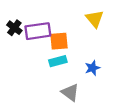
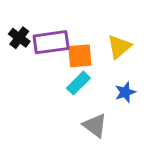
yellow triangle: (95, 19) -> (119, 47), moved, turned 30
cyan rectangle: (58, 61) -> (78, 83), turned -30

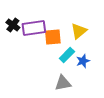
cyan rectangle: (78, 83) -> (67, 55), moved
gray triangle: (95, 125) -> (63, 83), turned -48

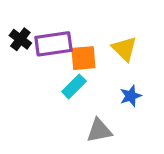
yellow triangle: (79, 31) -> (124, 49), turned -36
cyan rectangle: (67, 55) -> (74, 86), moved

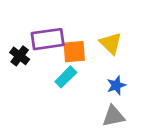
black cross: (20, 39) -> (20, 56), moved
gray triangle: (99, 131) -> (113, 116), moved

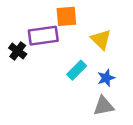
orange square: (74, 52) -> (66, 16), moved
cyan rectangle: (66, 77) -> (77, 70), moved

